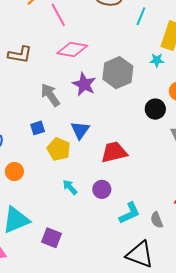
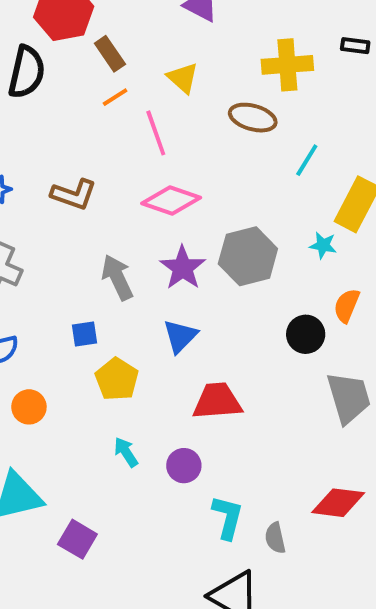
blue triangle: (80, 130) -> (180, 336), moved
cyan L-shape: (130, 213) -> (228, 517), turned -60

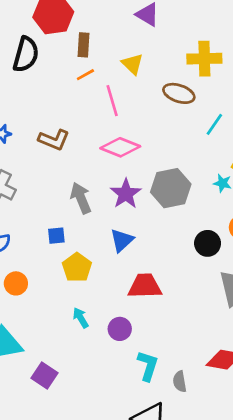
brown rectangle: (110, 54) -> (83, 45), turned 35

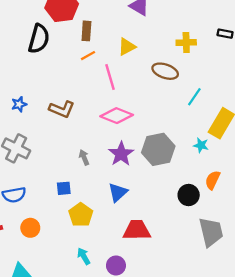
yellow cross: (204, 59) -> (186, 42), size x0.7
yellow triangle: (132, 64) -> (127, 47), turned 48
gray arrow: (81, 198) -> (84, 157), size x0.6

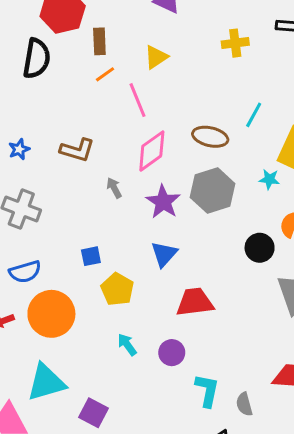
brown ellipse: (165, 71) -> (210, 137), moved
pink diamond: (117, 116) -> (152, 151), turned -52
gray arrow: (84, 157) -> (114, 188), moved
orange circle: (30, 228) -> (51, 314), size x1.8

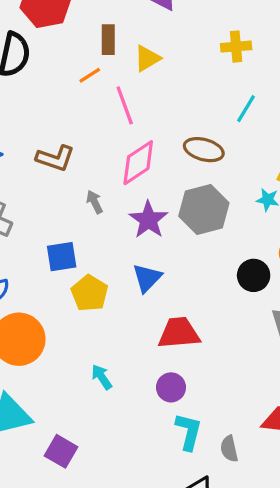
brown rectangle: (99, 41) -> (108, 40), moved
cyan line: (254, 115) -> (246, 109), moved
blue square: (91, 256) -> (62, 257), moved, size x1.4
yellow pentagon: (117, 289) -> (90, 293), moved
purple circle: (172, 353) -> (171, 387), moved

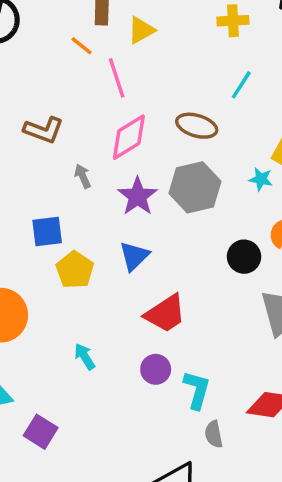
orange line: (90, 75) -> (82, 46), turned 70
red trapezoid: (179, 333) -> (165, 314), turned 150
cyan L-shape: (189, 432) -> (197, 390), moved

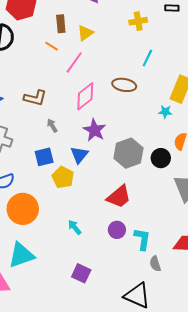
pink line: (117, 78) -> (74, 62), turned 60
gray arrow: (83, 176) -> (52, 125), moved
gray hexagon: (195, 187) -> (128, 153), moved
blue triangle: (134, 256) -> (79, 155), moved
purple square: (41, 432) -> (81, 273), moved

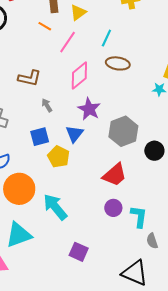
cyan line: (147, 58) -> (106, 38), moved
black circle: (161, 158) -> (154, 151), moved
cyan arrow: (75, 227) -> (55, 207), moved, size x1.8

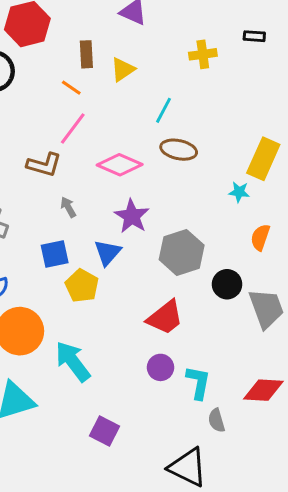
pink line: (68, 42) -> (73, 128), moved
pink diamond: (79, 75) -> (120, 165), turned 60

